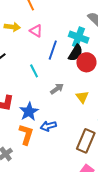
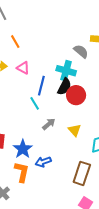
cyan line: (34, 71) -> (35, 103), moved

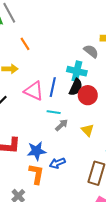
pink triangle: (23, 68) -> (34, 91), moved, size x1.5
cyan line: (35, 103) -> (54, 112), moved, turned -48
blue star: (23, 149) -> (36, 151), turned 30

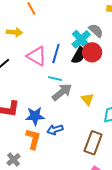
gray semicircle: (91, 51) -> (96, 31), moved
cyan cross: (77, 71) -> (81, 39), turned 30
red circle: (88, 95) -> (92, 52), moved
gray arrow: (62, 125) -> (62, 92), size x1.5

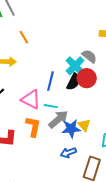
pink triangle: (37, 56) -> (31, 99), moved
blue star: (35, 116) -> (71, 129), moved
blue arrow: (55, 130) -> (68, 153), moved
orange L-shape: (33, 139) -> (33, 127), moved

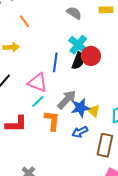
gray semicircle: (89, 56) -> (74, 13), moved
cyan line: (51, 106) -> (38, 102), moved, turned -48
yellow triangle: (84, 125) -> (94, 111), moved
orange L-shape: (33, 127) -> (52, 121), moved

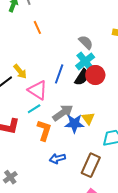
gray semicircle: (74, 13) -> (86, 42), moved
yellow arrow: (11, 47) -> (20, 72), moved, turned 42
yellow triangle: (94, 111) -> (88, 118), moved
blue arrow: (80, 132) -> (57, 159), moved

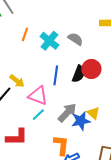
orange line: (37, 27) -> (25, 34), turned 56
cyan cross: (85, 61) -> (49, 41), moved
orange L-shape: (44, 130) -> (61, 145), moved

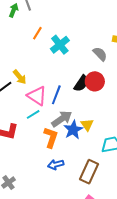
gray semicircle: (75, 39) -> (100, 54), moved
blue line: (56, 75) -> (56, 95), moved
blue star: (81, 121) -> (73, 130), turned -30
orange L-shape: (61, 145) -> (51, 137), moved

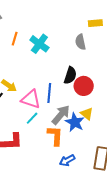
gray semicircle: (100, 54) -> (80, 42), turned -133
red circle: (95, 81) -> (84, 86), moved

